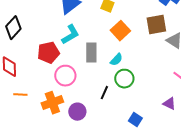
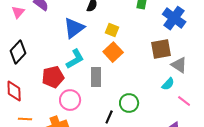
orange square: (120, 31) -> (113, 52), moved
cyan semicircle: (116, 60) -> (168, 84), moved

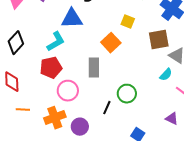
blue triangle: (74, 28) -> (72, 19), turned 35
yellow square: (112, 30) -> (128, 22), moved
cyan L-shape: (75, 59) -> (56, 42), moved

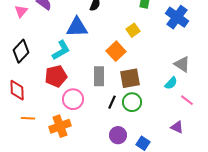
yellow square: (128, 22) -> (133, 30), turned 32
brown square: (159, 40) -> (130, 78), moved
black line: (107, 108) -> (112, 102), moved
purple circle: (80, 127) -> (118, 135), moved

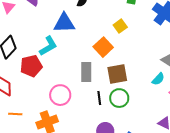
red pentagon: (56, 76) -> (31, 66), moved
black line: (112, 102) -> (99, 98), turned -32

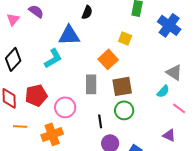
yellow square: (120, 26) -> (125, 38), turned -32
red pentagon: (31, 66) -> (36, 95), moved
black line: (99, 98) -> (100, 121), moved

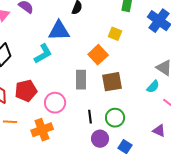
green circle: (124, 110) -> (115, 118), moved

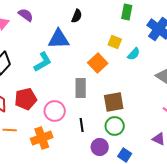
brown square: (112, 82) -> (114, 102), moved
cyan semicircle: (153, 87) -> (134, 54), moved
black line: (90, 117) -> (82, 125), moved

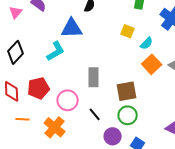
orange square: (98, 63) -> (152, 64), moved
black line: (82, 125) -> (95, 114), turned -32
orange cross: (42, 138) -> (55, 127), turned -30

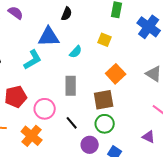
cyan semicircle: (147, 43) -> (76, 52), moved
orange square: (152, 64) -> (116, 74), moved

